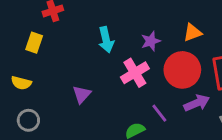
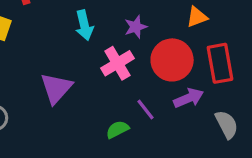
orange triangle: (192, 33) -> (197, 17), moved
purple triangle: (82, 94) -> (56, 88), size x1.5

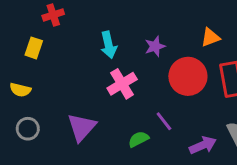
pink cross: (117, 63) -> (122, 84), moved
purple triangle: (56, 88) -> (82, 127), moved
purple arrow: (189, 98) -> (203, 145), moved

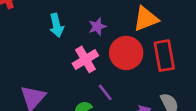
orange triangle: (210, 37) -> (146, 19), size x1.5
pink cross: (122, 84) -> (85, 59), moved

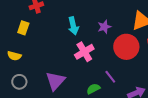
pink cross: (85, 59) -> (84, 52), moved

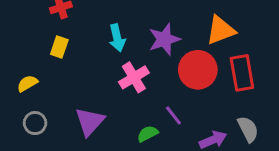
purple star: (104, 27) -> (164, 39), size x1.5
yellow rectangle: (23, 28) -> (59, 47), moved
yellow semicircle: (14, 56) -> (27, 83), turned 136

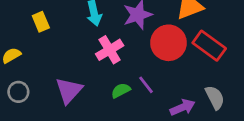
yellow rectangle: (59, 47) -> (41, 22), turned -42
red rectangle: (242, 73) -> (209, 46), turned -44
green semicircle: (148, 134) -> (121, 90), moved

